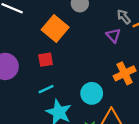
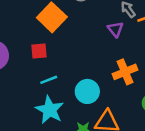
cyan line: (46, 89) -> (49, 80), moved

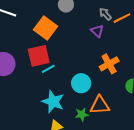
red square: (39, 51) -> (39, 56), size x1.6
cyan line: (49, 80) -> (48, 69), moved

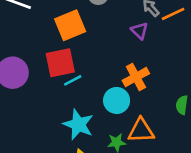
orange square: (46, 28) -> (70, 25), turned 30
orange cross: (109, 64) -> (136, 77), moved

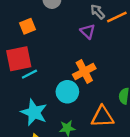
orange square: (70, 25) -> (27, 26), size x0.6
orange triangle: (141, 131) -> (102, 117), moved

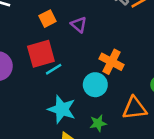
purple triangle: (88, 31) -> (79, 25), moved
orange cross: (84, 72) -> (112, 62), turned -30

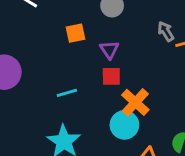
red square: (41, 54) -> (111, 76), moved, size x0.6
cyan circle: (95, 85) -> (124, 125), moved

